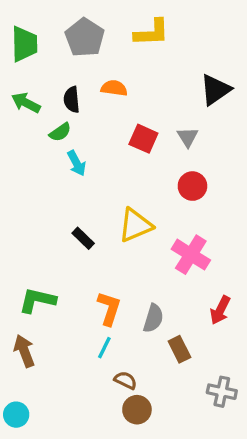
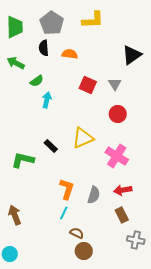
black semicircle: (72, 100) -> (44, 48), moved
cyan arrow: (77, 163) -> (47, 100), turned -140
green L-shape: (37, 300) -> (23, 160), moved
red arrow: (220, 310) -> (123, 190), moved, turned 54
brown rectangle: (179, 349) -> (122, 215), moved

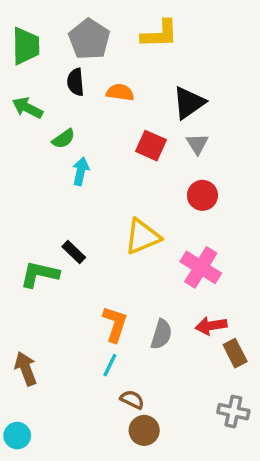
black triangle: (132, 55) -> (189, 103), moved
black rectangle: (51, 146) -> (74, 252), moved
brown rectangle: (122, 215) -> (235, 353), moved

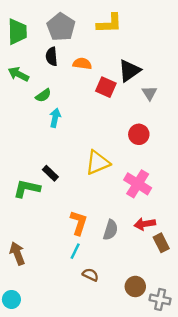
gray triangle: (197, 144) -> (149, 93), moved
red square: (151, 146) -> (106, 87), moved
gray cross: (233, 412) -> (160, 299), moved
brown circle: (144, 430) -> (135, 286), moved

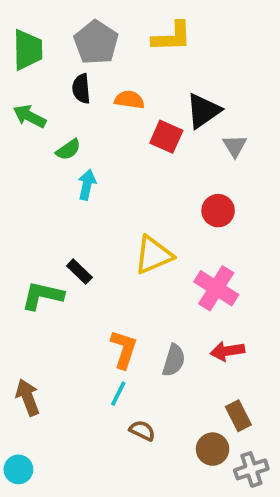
brown rectangle: (161, 243) -> (238, 416), moved
gray cross: (160, 299) -> (251, 469), turned -30

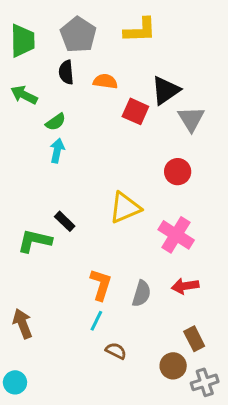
gray triangle: (235, 146) -> (191, 119), size x1.4
cyan arrow: (87, 185) -> (57, 151), moved

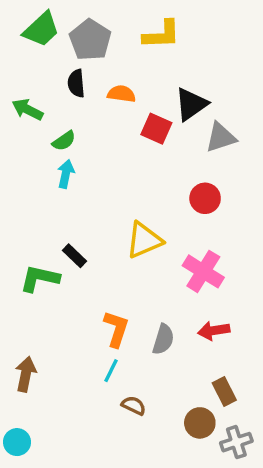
green trapezoid: (23, 41) -> (41, 29), moved, turned 48
gray triangle: (191, 119) -> (221, 137), turned 44
brown arrow: (23, 324) -> (26, 374), turned 32

